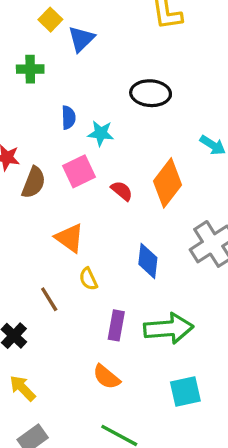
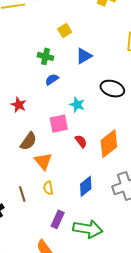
blue triangle: (81, 39) -> (84, 56), moved
blue semicircle: (68, 118) -> (52, 79), moved, turned -136
brown semicircle: (34, 182) -> (28, 141), moved
blue diamond: (148, 261) -> (86, 186), turned 30

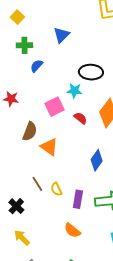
yellow square: (65, 30) -> (17, 17), moved
black ellipse: (112, 89) -> (91, 72), moved
cyan star: (77, 105) -> (74, 91), moved
yellow semicircle: (48, 188) -> (56, 189), moved

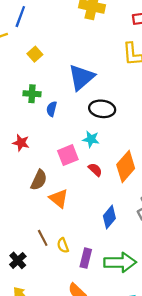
blue triangle: (61, 35) -> (81, 77), size x1.5
green cross: (24, 45) -> (32, 94), moved
blue semicircle: (37, 66) -> (52, 109), turned -32
black ellipse: (91, 72) -> (102, 109), moved

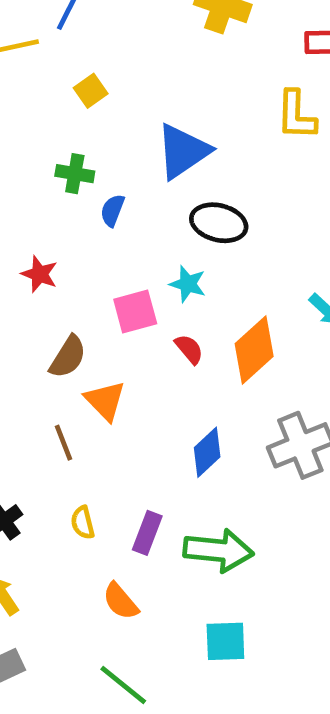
brown line: (43, 238) -> (64, 443), moved
yellow semicircle: (63, 245) -> (83, 523), moved

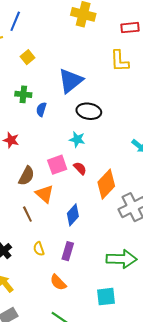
pink square: (135, 311) -> (57, 165), moved
orange diamond: (254, 350) -> (106, 184), moved
blue diamond: (207, 452) -> (73, 215), moved
green arrow: (218, 550) -> (122, 259), moved

